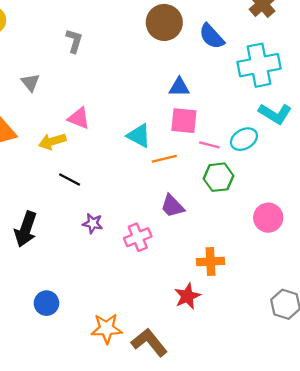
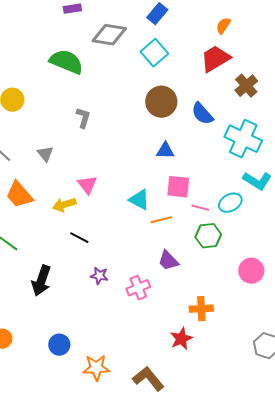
cyan cross: (259, 65) -> (243, 139), turned 36
blue triangle: (179, 87) -> (165, 151), moved
pink triangle: (79, 118) -> (87, 185), turned 30
orange star: (107, 328) -> (96, 368), moved

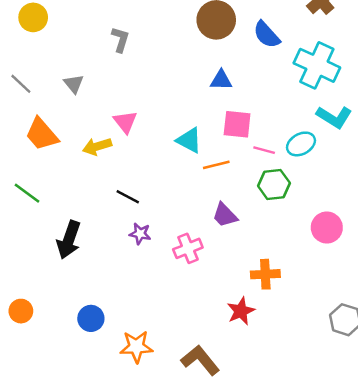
black line: (79, 238) -> (128, 197), moved

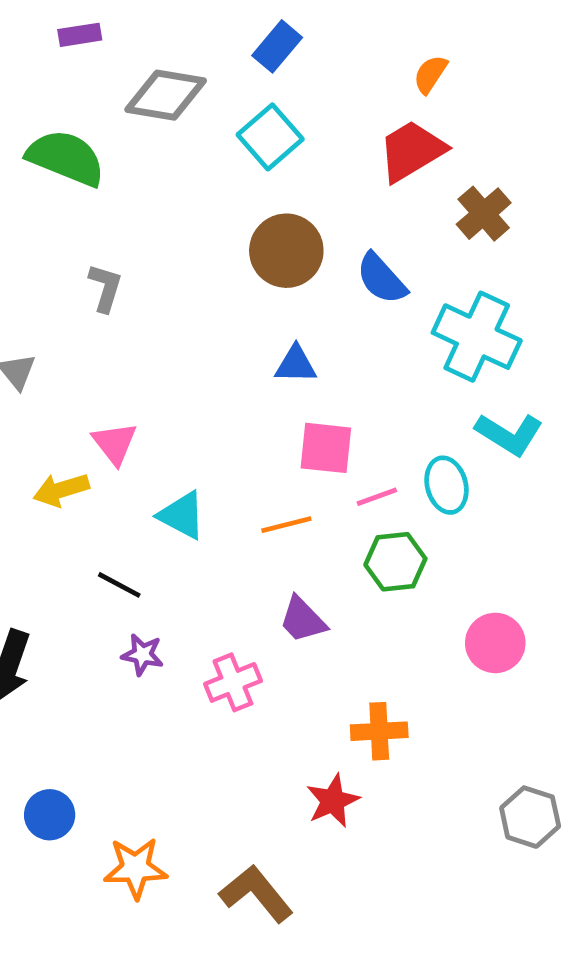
cyan triangle: (189, 140) -> (182, 515), moved
cyan ellipse: (301, 144) -> (447, 485), turned -76
pink line: (264, 150) -> (377, 497), turned -35

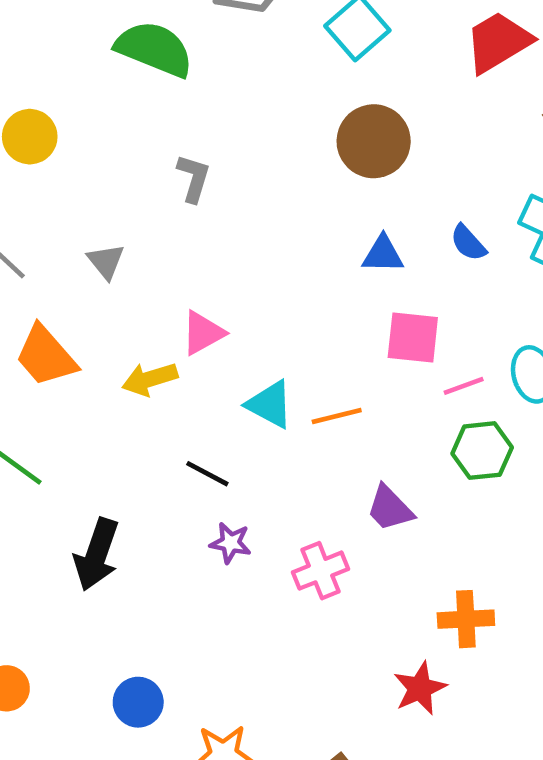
blue semicircle: (382, 279) -> (468, 243), moved, size x0.7
pink triangle: (115, 443) -> (203, 333), turned 39
orange line: (286, 525) -> (337, 416), moved

